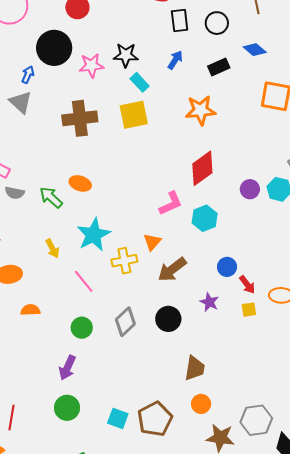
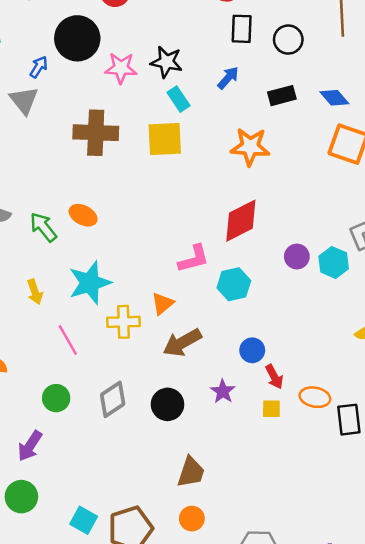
blue diamond: (255, 50) -> (334, 98), moved

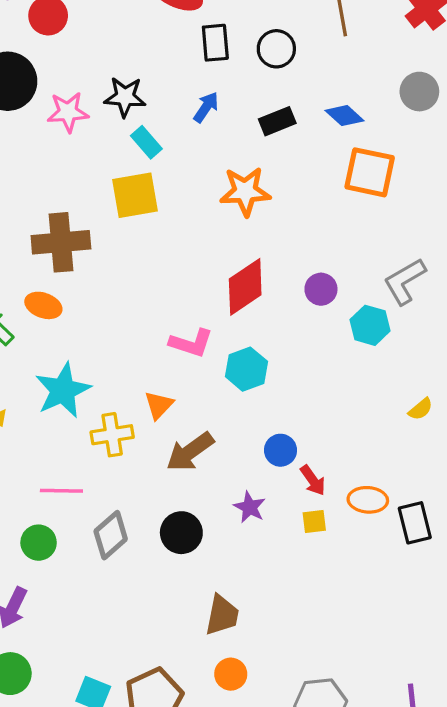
brown cross: (96, 133) -> (61, 242), moved
purple circle: (297, 257) -> (321, 289), moved
pink L-shape: (194, 259) -> (191, 343), turned 40
pink line: (68, 340) -> (61, 491), moved, turned -52

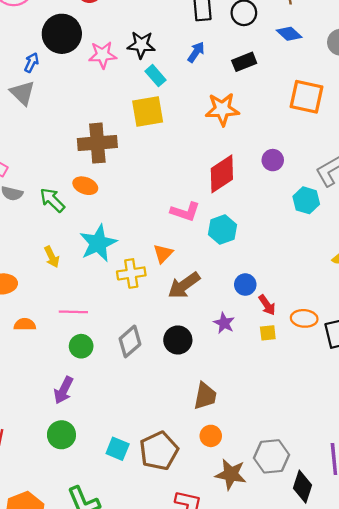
blue diamond: (345, 116) -> (289, 34), moved
purple circle: (321, 289) -> (273, 160), moved
pink line: (61, 491) -> (73, 312), moved

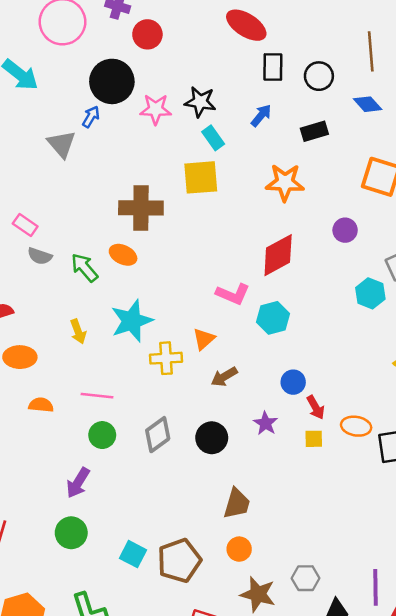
blue arrow: (31, 63) -> (91, 117), moved
purple circle: (273, 160) -> (345, 230), moved
brown arrow: (184, 285) -> (224, 377), size x0.7
gray hexagon: (272, 456) -> (305, 578), size x0.7

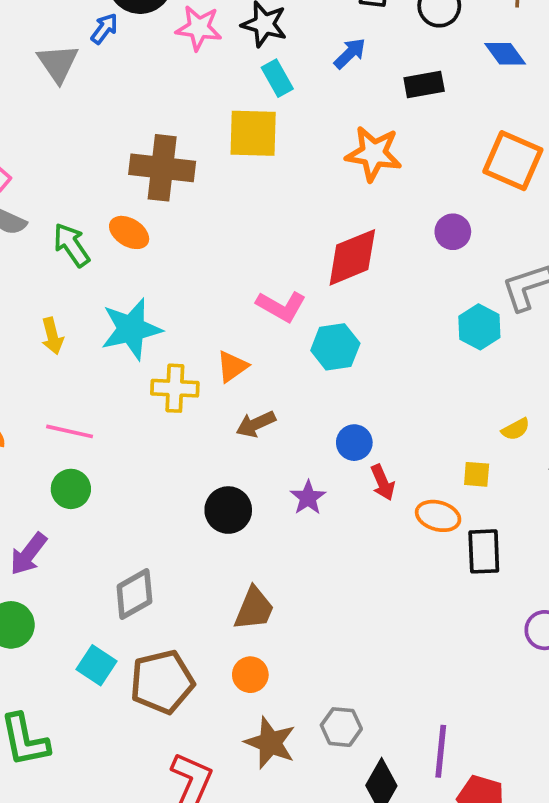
gray diamond: (158, 435) -> (134, 594), moved
yellow square: (314, 439) -> (477, 474), moved

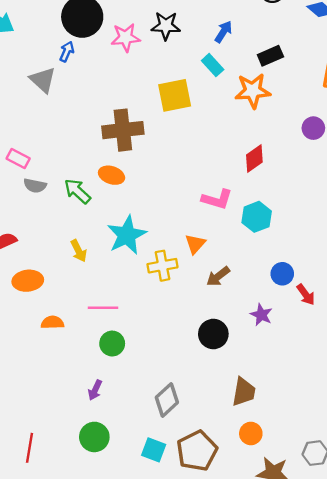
cyan rectangle: (277, 78) -> (213, 65), moved
black rectangle: (424, 84) -> (270, 56), moved
red diamond: (352, 257) -> (254, 158), size x0.7
purple arrow: (28, 554) -> (95, 390), size x0.7

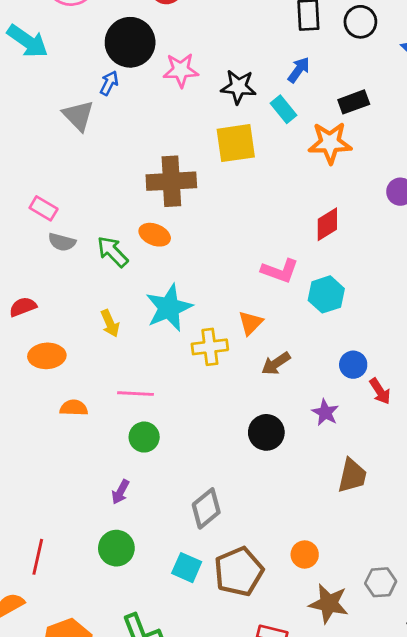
black star: (166, 26) -> (238, 87), moved
brown trapezoid: (244, 392) -> (352, 476), moved

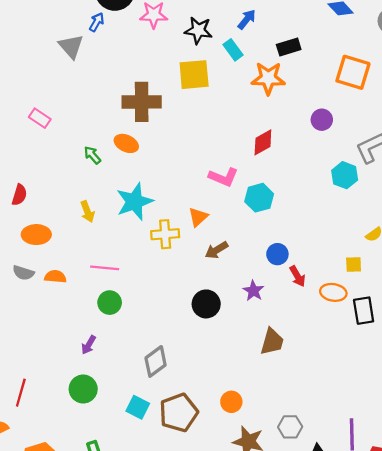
gray semicircle: (62, 242) -> (23, 273), moved
green arrow: (113, 252) -> (92, 155), size x0.7
red semicircle: (23, 307) -> (19, 195), turned 125

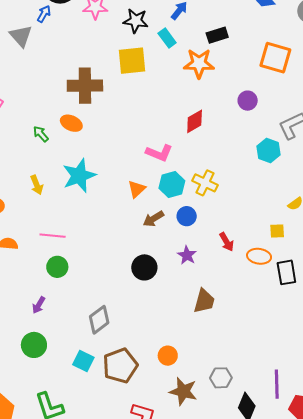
cyan hexagon: (259, 198) -> (172, 184), moved
yellow cross: (165, 234) -> (205, 183), moved, turned 30
blue circle: (277, 254) -> (187, 216), moved

